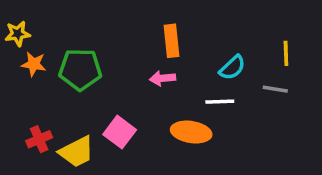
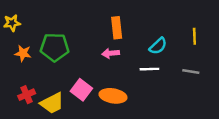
orange star: (34, 64) -> (23, 53), moved
gray line: (275, 89) -> (191, 72), moved
orange ellipse: (191, 132) -> (113, 96), moved

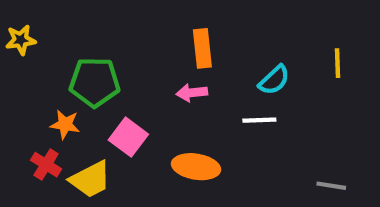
orange star: (23, 53) -> (65, 124), moved
gray line: (191, 72) -> (331, 186), moved
pink square: (81, 90) -> (128, 137), moved
red cross: (27, 95) -> (46, 165), turned -35

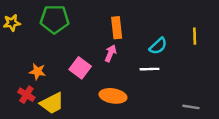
green pentagon: (95, 82) -> (54, 19), moved
pink arrow: (192, 93) -> (111, 53), turned 119
pink square: (128, 137) -> (80, 68), moved

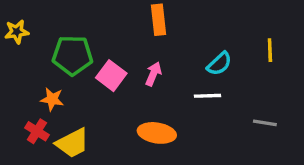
green pentagon: (54, 19) -> (72, 55), moved
orange rectangle: (117, 28) -> (159, 20), moved
pink square: (80, 68) -> (111, 76), moved
gray line: (191, 107) -> (265, 123), moved

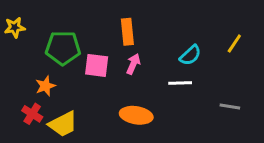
orange rectangle: (159, 20) -> (127, 32), moved
yellow line: (270, 50) -> (234, 44), turned 36
pink square: (111, 76) -> (97, 65), turned -30
orange star: (52, 99) -> (45, 86), turned -30

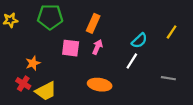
orange rectangle: (127, 32) -> (93, 23), turned 30
green pentagon: (63, 48) -> (50, 17), moved
white line: (180, 83) -> (132, 61), turned -56

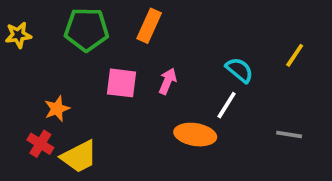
orange rectangle: (93, 23) -> (149, 26), moved
cyan semicircle: (139, 41) -> (239, 70), turned -98
orange ellipse: (100, 85) -> (195, 135), moved

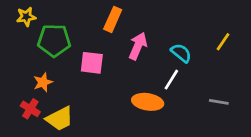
green pentagon: (86, 29) -> (54, 40), moved
yellow star: (18, 35) -> (26, 17), moved
pink arrow: (168, 81) -> (138, 46), moved, size x1.4

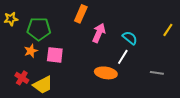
yellow star: (26, 17) -> (11, 19), moved
yellow line: (223, 42) -> (168, 30), moved
pink square: (92, 63) -> (55, 55), moved
orange star: (43, 82) -> (31, 51), moved

